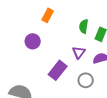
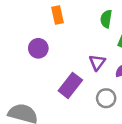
orange rectangle: (48, 15) -> (57, 15), turned -40
green semicircle: (84, 26) -> (106, 19), moved

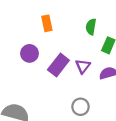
purple rectangle: (70, 85) -> (58, 65), moved
gray circle: (106, 98) -> (80, 107), moved

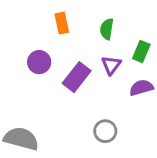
green semicircle: (91, 27) -> (107, 29), moved
purple triangle: (83, 66) -> (111, 65), moved

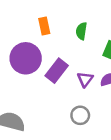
purple circle: (39, 62) -> (26, 58), size x1.6
purple triangle: (111, 65) -> (85, 79), moved

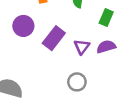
purple circle: (26, 58) -> (23, 26), size x0.7

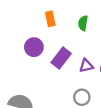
purple triangle: (82, 47) -> (86, 66), turned 40

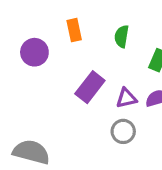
purple circle: (34, 47) -> (34, 52), moved
gray circle: (82, 97) -> (123, 131), moved

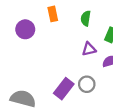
purple rectangle: (90, 87) -> (64, 89), moved
purple triangle: (126, 98) -> (89, 49), moved

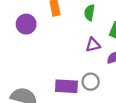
purple rectangle: (64, 89) -> (66, 86), turned 55

